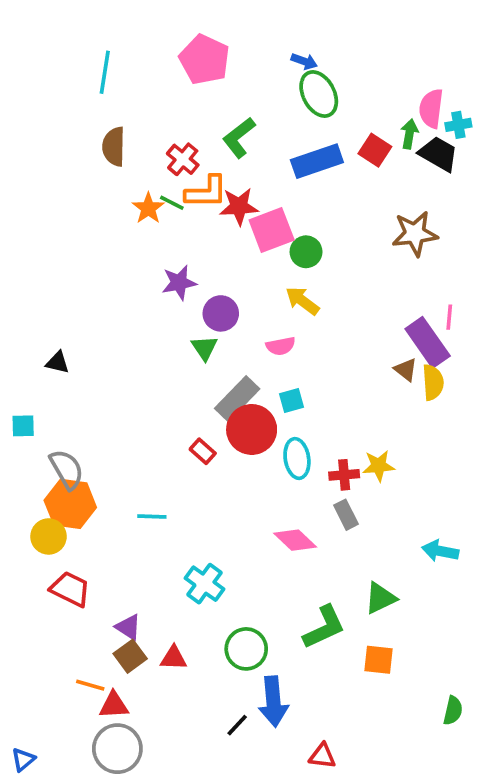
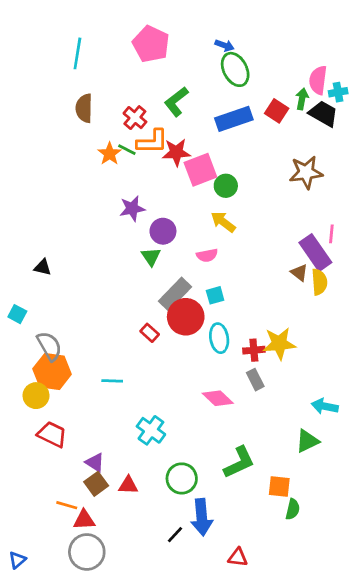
cyan square: (23, 426) -> (17, 314), turned 30
yellow star: (379, 466) -> (279, 343), size x1.4
green triangle: (380, 598) -> (307, 441), moved
green semicircle: (453, 711) -> (293, 509), moved

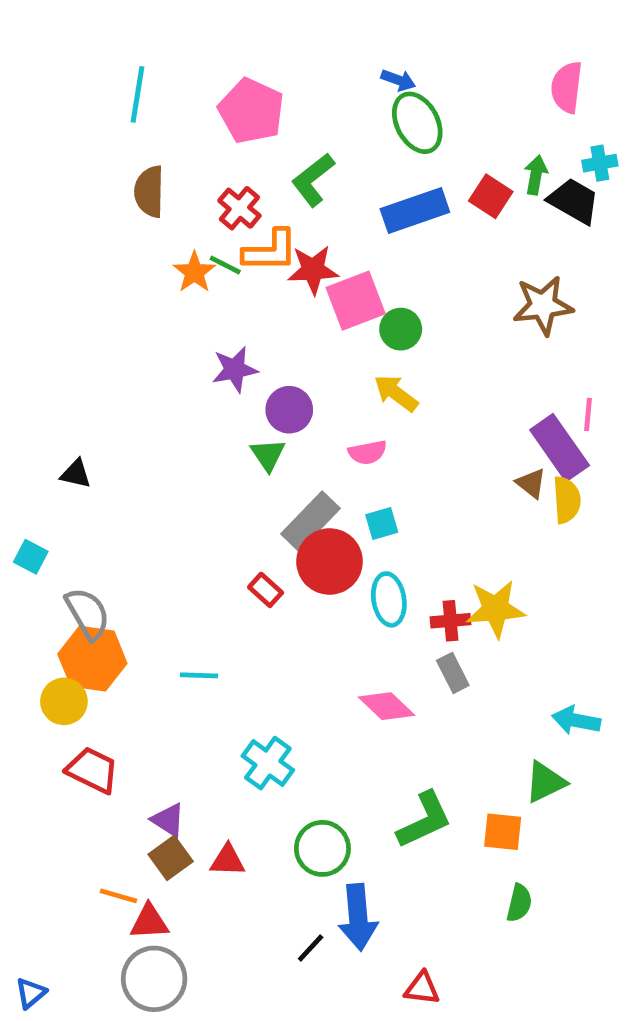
pink pentagon: (151, 44) -> (251, 111), moved
pink semicircle: (318, 80) -> (567, 87), moved
orange square: (279, 486) -> (503, 832), moved

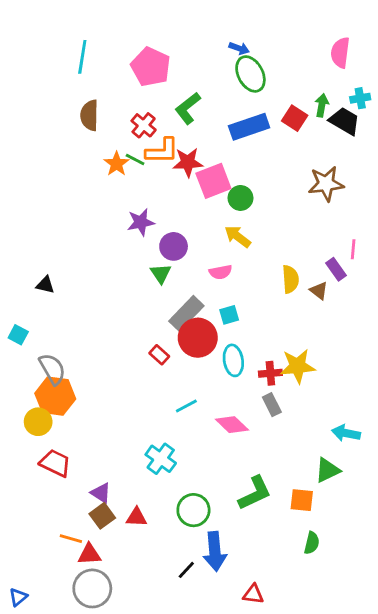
purple rectangle: (560, 448) -> (336, 269), size x0.6
yellow semicircle: (567, 500) -> (290, 279), moved
cyan line: (199, 675) -> (186, 406), moved, turned -30

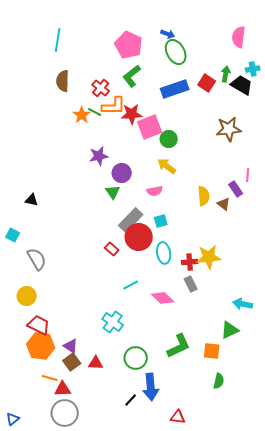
pink pentagon: (151, 67) -> (129, 45), moved
orange hexagon: (55, 396) -> (41, 346), moved

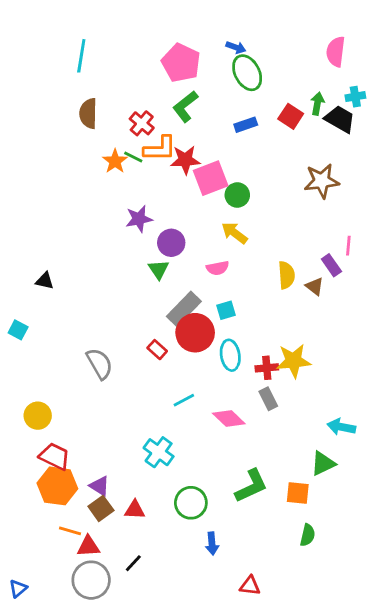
blue rectangle: (175, 89) -> (246, 125), size x0.6
gray semicircle: (37, 259) -> (100, 364), moved
blue arrow: (151, 387) -> (212, 544), size x0.6
black line: (131, 400) -> (133, 563), moved

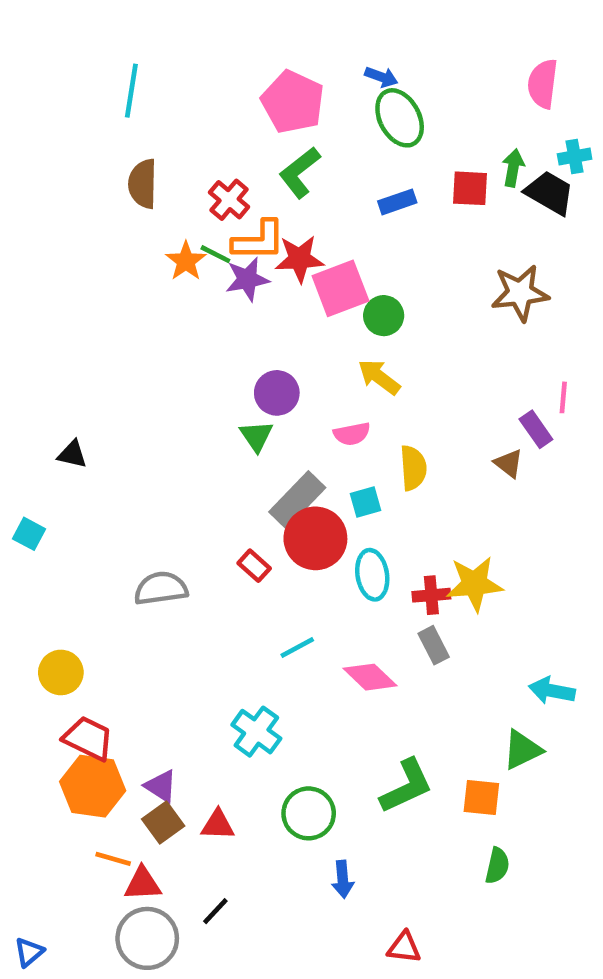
red square: (291, 116) -> (470, 188), turned -30
purple star: (139, 219) -> (247, 279), moved
yellow semicircle: (286, 275) -> (413, 468), moved
gray semicircle: (100, 364) -> (161, 588), turned -68

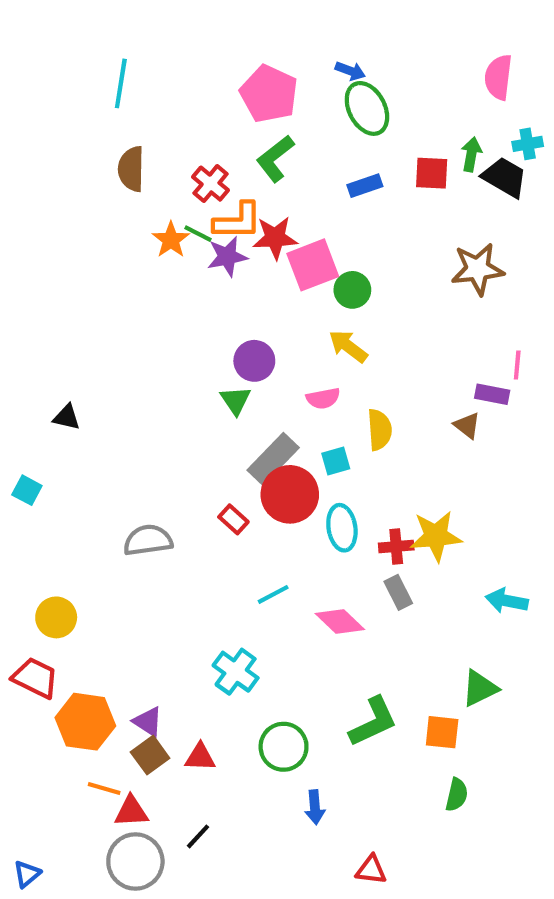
purple rectangle: (536, 429) -> (492, 394), turned -44
cyan arrow: (552, 691) -> (507, 601), moved
red trapezoid: (88, 738) -> (35, 678), moved

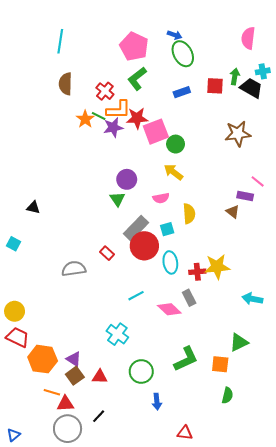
pink line: (517, 365) -> (258, 181), turned -56
red rectangle: (233, 519) -> (107, 253), moved
gray rectangle: (398, 592) -> (189, 298), moved
yellow circle: (56, 617) -> (15, 311), moved

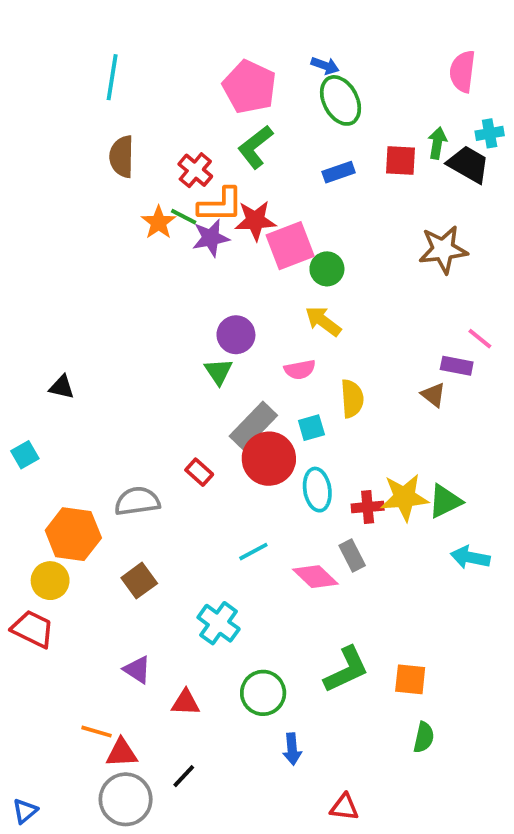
cyan square: (14, 244) -> (25, 455), turned 32
yellow circle: (15, 311) -> (50, 581), moved
green triangle: (239, 342) -> (445, 501), moved
orange hexagon: (43, 359) -> (73, 534), moved
brown square: (75, 376) -> (139, 581), moved

